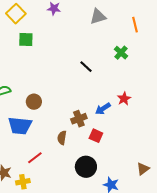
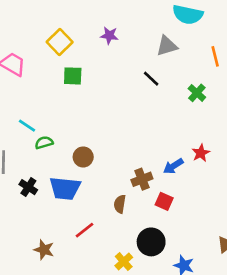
black line: (86, 67) -> (151, 79), moved
yellow cross: (23, 182) -> (124, 262), moved, turned -32

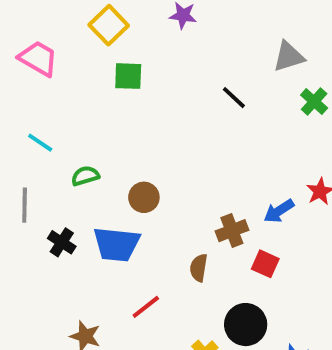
gray triangle: (167, 46) -> (289, 56), moved
black line: (151, 79) -> (234, 98), moved
cyan line: (27, 126) -> (40, 143), moved

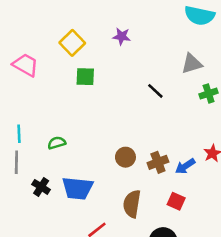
green cross: (314, 101) -> (209, 94), turned 30
cyan line: (40, 143) -> (19, 134), moved, turned 54
brown circle: (144, 197) -> (125, 157), moved
brown cross: (232, 231) -> (158, 162), moved
brown semicircle: (199, 268) -> (132, 204), size x1.5

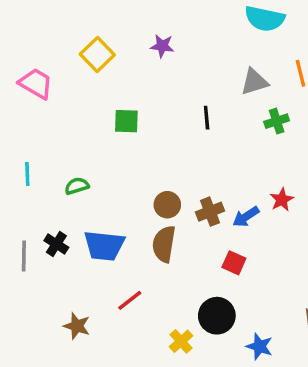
green square: (85, 77) -> (126, 121), moved
black line: (155, 91) -> (207, 118), turned 42
gray line: (16, 162) -> (24, 256), moved
brown semicircle: (132, 204) -> (164, 244), moved

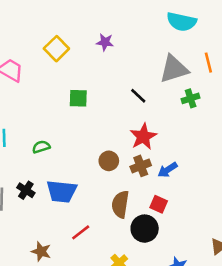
gray triangle: (254, 82) -> (174, 69), size x1.4
black line: (207, 118) -> (138, 96), turned -42
red star: (282, 200) -> (143, 137), moved, size x1.5
brown semicircle: (164, 244) -> (120, 204), moved
black circle: (217, 316) -> (145, 229), moved

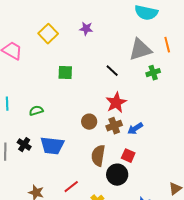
red line: (81, 232) -> (71, 187), moved

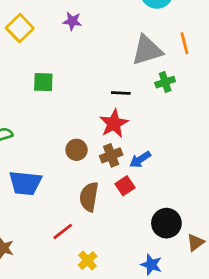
black line: (112, 71) -> (121, 93), moved, turned -40
red square: (128, 156) -> (125, 186), moved, turned 32
black circle: (117, 175) -> (166, 223), moved
red line: (71, 187) -> (63, 231), moved

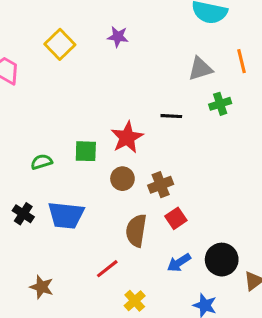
gray triangle: (147, 50) -> (200, 69), size x0.7
green square: (43, 82) -> (86, 151), moved
red star: (114, 124) -> (127, 137), moved
blue arrow: (140, 159) -> (179, 263), moved

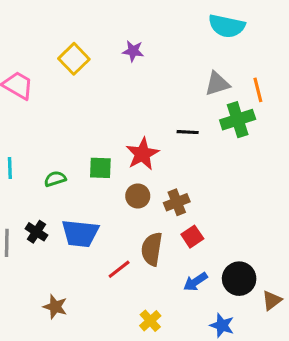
orange line: (242, 61) -> (258, 90), moved
green cross: (220, 104) -> (238, 120), size x1.5
red line: (107, 269) -> (119, 269), moved

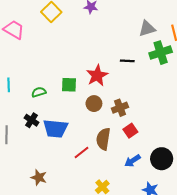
black cross: (36, 232) -> (32, 120), moved

